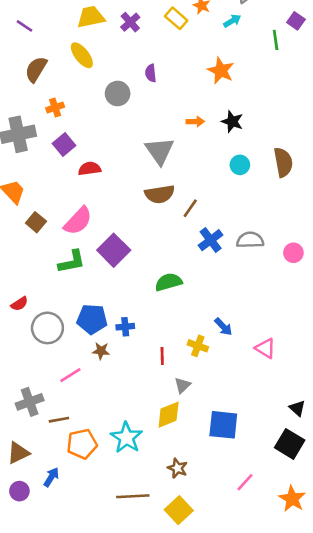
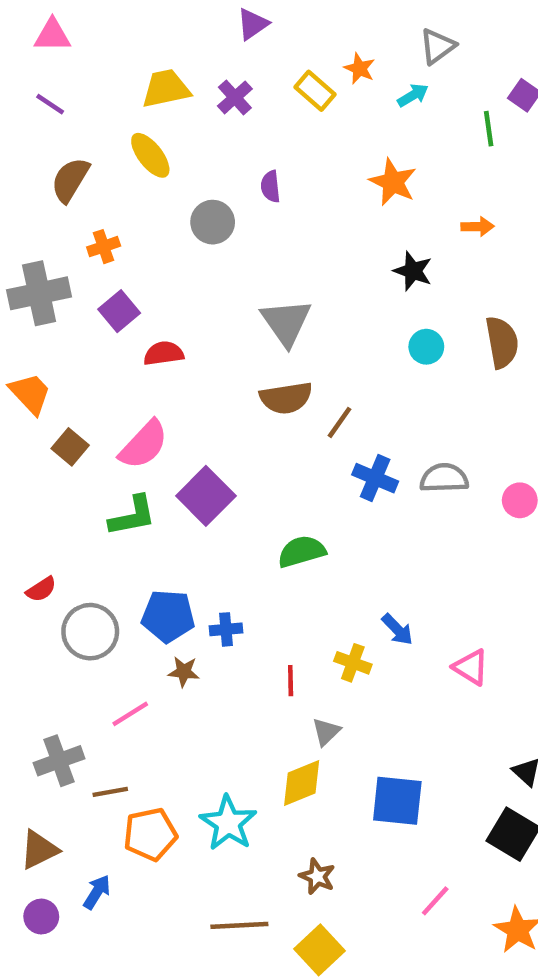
orange arrow: (195, 122) -> (477, 227), moved
blue cross: (211, 240) -> (375, 478), turned -30

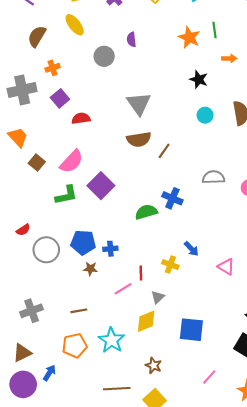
green line: (489, 129) -> (215, 30), moved
blue cross: (375, 478) -> (172, 198), moved
pink line: (130, 714) -> (123, 289), moved
brown line: (110, 792) -> (79, 311), moved
purple circle: (41, 917) -> (23, 384), size x1.6

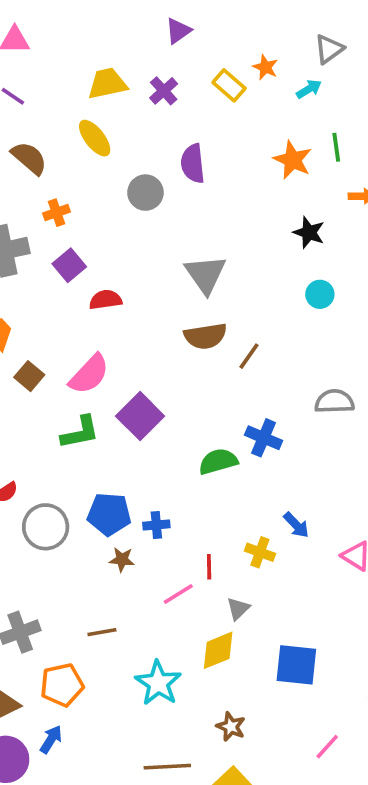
brown semicircle: (37, 36) -> (29, 158), turned 100
purple semicircle: (131, 39) -> (193, 163), size x1.5
orange pentagon: (75, 345) -> (62, 685), moved

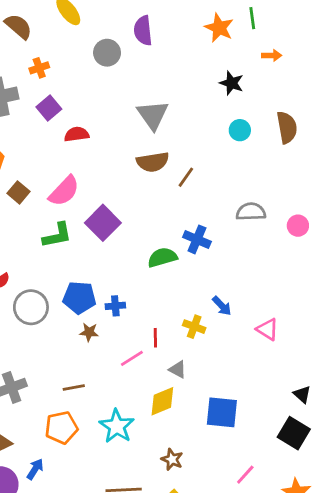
gray triangle: (238, 609) -> (178, 369), turned -48
orange pentagon: (62, 685) -> (61, 428), moved

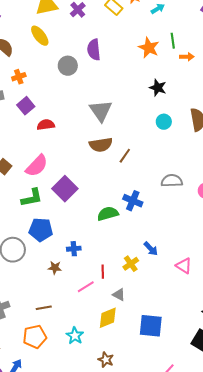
orange arrow: (272, 55) -> (187, 57), moved
blue pentagon: (79, 298) -> (41, 230), moved
yellow cross: (194, 327) -> (131, 264), turned 35
cyan star: (117, 426) -> (75, 336), size x0.7
brown star: (172, 459) -> (106, 360), moved

